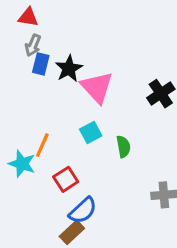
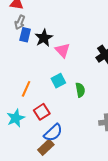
pink triangle: (97, 87) -> (63, 50), size x0.7
cyan star: (22, 164) -> (16, 118), moved, turned 30

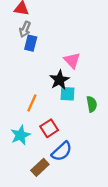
black star: (44, 38) -> (59, 80), moved
cyan square: (58, 81) -> (68, 94), turned 32
brown rectangle: (46, 147) -> (40, 167), moved

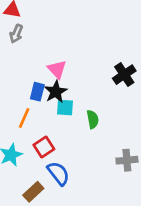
blue rectangle: (31, 43) -> (37, 92), moved
pink triangle: (72, 60) -> (57, 69), moved
blue semicircle: (62, 151) -> (58, 173), turned -85

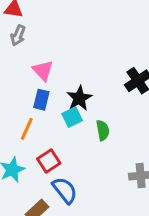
pink triangle: (57, 69) -> (43, 70), moved
black star: (56, 92) -> (79, 98), moved
cyan square: (65, 107) -> (72, 117), turned -30

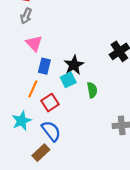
pink triangle: (43, 70) -> (34, 43), moved
red square: (49, 161) -> (50, 103), moved
blue semicircle: (65, 190) -> (51, 131), moved

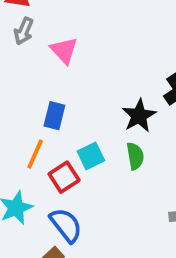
pink triangle: (34, 43) -> (64, 50), moved
black star: (74, 65) -> (139, 116), moved
cyan square: (68, 80) -> (91, 156), moved

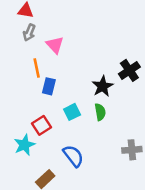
orange line: (35, 154) -> (37, 68), moved, turned -36
red square: (64, 177) -> (42, 125), moved
blue semicircle: (66, 225) -> (73, 156), moved

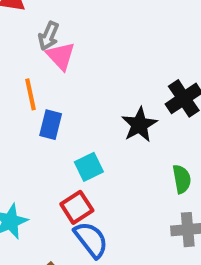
gray arrow: (29, 33) -> (49, 36), moved
green semicircle: (100, 112) -> (182, 179), moved
red square: (42, 125) -> (77, 207), moved

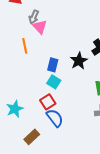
blue rectangle: (51, 125) -> (53, 65), moved
cyan square: (89, 167) -> (54, 82), turned -32

